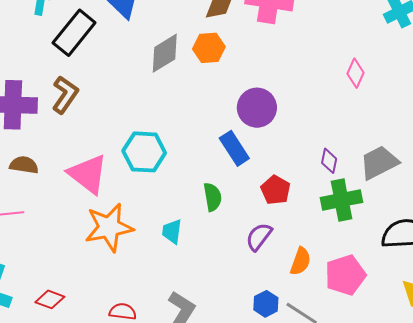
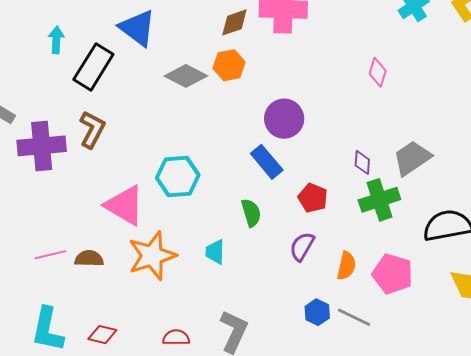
gray diamond: (165, 53) -> (186, 76), turned 66
brown semicircle: (24, 165) -> (89, 259), moved
pink pentagon: (345, 275) -> (393, 274), turned -30

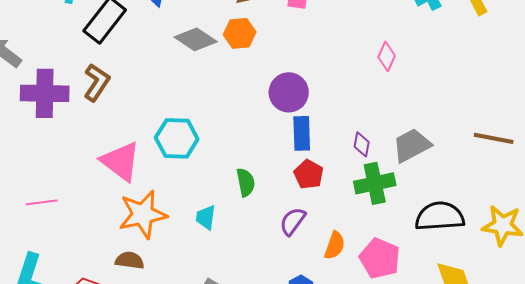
blue rectangle: (267, 162) -> (302, 133), moved, turned 32
brown semicircle: (89, 259) -> (130, 260), moved

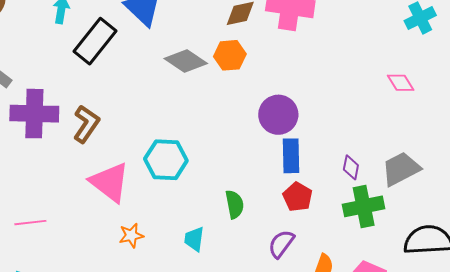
pink diamond: (387, 56) -> (401, 83), moved, turned -56
brown L-shape: (97, 82) -> (86, 124), moved
orange star: (143, 214) -> (131, 235), size x0.5

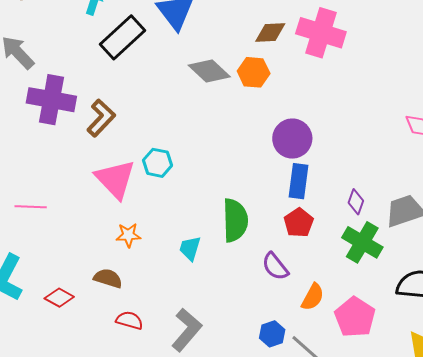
cyan hexagon: (166, 160) -> (158, 163), moved, size x0.7
green semicircle: (235, 204) -> (235, 220), size x1.5
green cross: (364, 206) -> (362, 242), turned 33
purple semicircle: (281, 244) -> (275, 266), turned -84

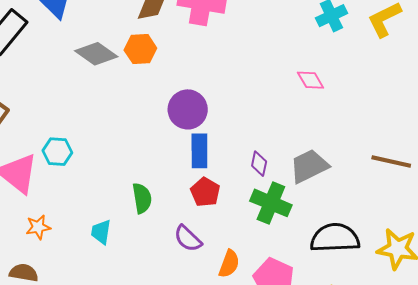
green semicircle: (235, 220) -> (142, 198), size x0.7

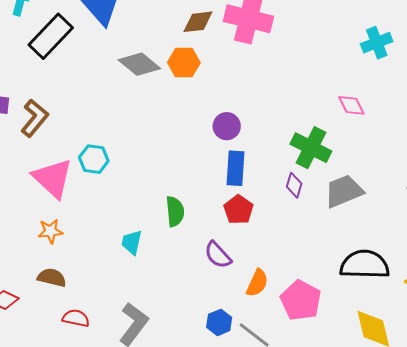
purple circle: (188, 109) -> (227, 126), size x0.7
green cross: (271, 203) -> (311, 148), moved
orange star: (38, 227) -> (50, 231), moved

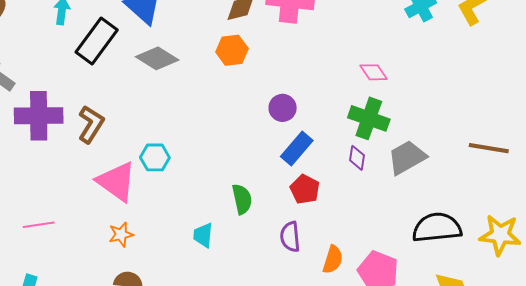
gray diamond: (139, 64) -> (157, 58), moved
pink diamond: (351, 105) -> (374, 72), moved
blue rectangle: (236, 168) -> (297, 149), turned 44
purple semicircle: (218, 255) -> (290, 237), turned 44

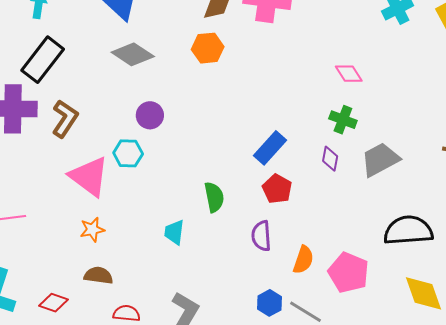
black rectangle: (97, 41) -> (43, 60), moved
purple circle: (283, 108) -> (150, 115), moved
green cross: (369, 118) -> (343, 120), size x0.7

